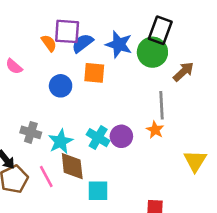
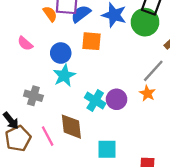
pink semicircle: (14, 66) -> (25, 44), moved
gray line: (162, 105) -> (153, 71), turned 45
cyan star: (61, 141) -> (64, 76), moved
cyan square: (98, 191) -> (107, 149), moved

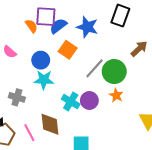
green circle: (145, 22) -> (114, 72), moved
orange square: (92, 41) -> (68, 50), turned 30
gray line: (153, 71) -> (95, 68), moved
cyan star: (64, 76) -> (44, 80), turned 30

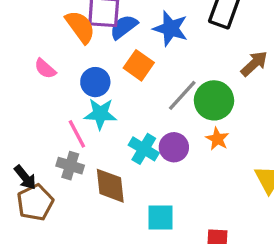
orange semicircle: (31, 26) -> (80, 27), size x1.5
gray cross: (17, 97) -> (70, 166), moved
pink line: (29, 133) -> (77, 134), moved

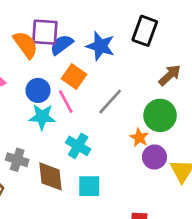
green circle: (214, 100) -> (160, 115), moved
pink line: (77, 134) -> (66, 102), moved
purple circle: (174, 147) -> (154, 157), moved
cyan square: (161, 217) -> (89, 186), moved

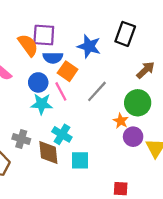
blue semicircle: (62, 45) -> (53, 58), moved, turned -144
cyan cross: (78, 146) -> (62, 134), moved

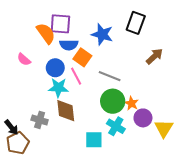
gray line: (97, 91) -> (110, 76), turned 70
green circle: (138, 103) -> (113, 101), moved
cyan cross: (62, 134) -> (116, 126), moved
brown diamond: (48, 152) -> (66, 111), moved

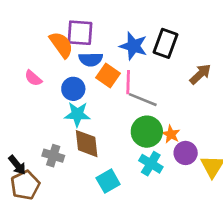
black rectangle: (136, 23) -> (166, 43), moved
pink line: (76, 76) -> (128, 82), moved, turned 30
cyan square: (94, 140) -> (108, 181), moved, turned -30

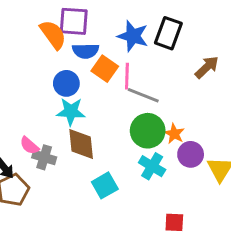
pink semicircle: (33, 78) -> (29, 146), moved

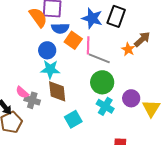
orange star: (174, 134) -> (128, 49), moved

